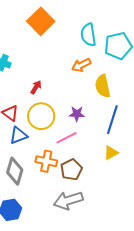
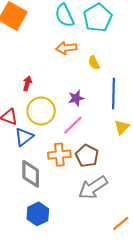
orange arrow: (81, 65) -> (66, 48), turned 36
yellow semicircle: (103, 86) -> (94, 63), size x0.6

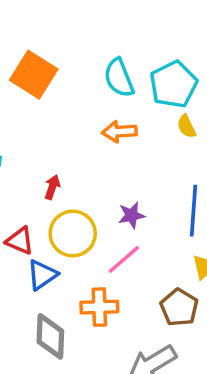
yellow semicircle: (94, 63) -> (186, 126), moved
brown pentagon: (87, 156) -> (179, 307), moved

